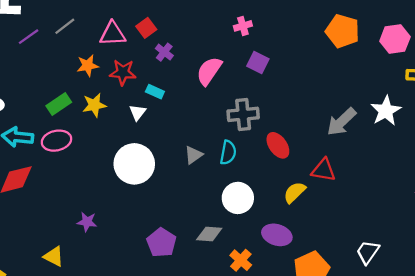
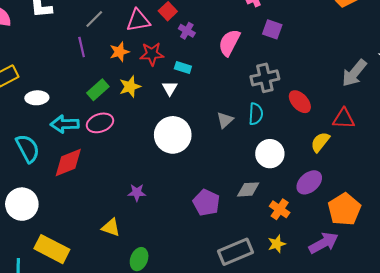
purple line: (29, 37) -> (82, 47), moved, turned -60
purple ellipse: (277, 235) -> (309, 182), turned -50

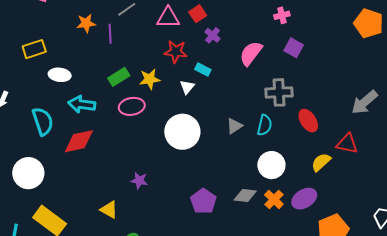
orange star: (119, 52) -> (86, 23), moved
pink ellipse: (100, 123) -> (132, 106), moved
orange cross: (280, 209) -> (274, 200), moved

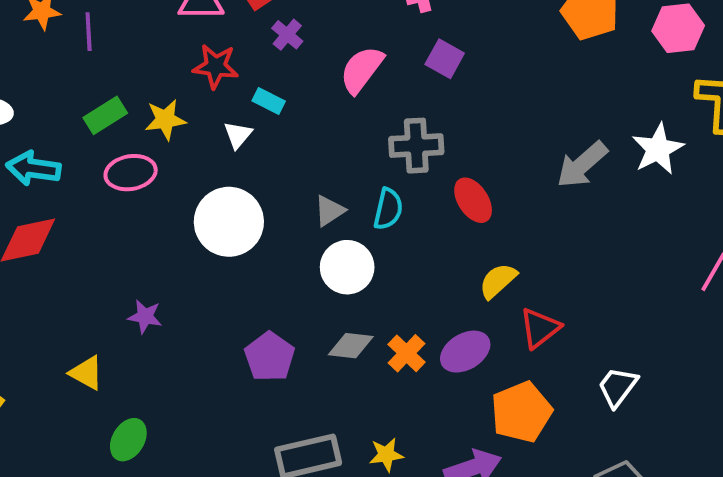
red triangle: (347, 144) -> (540, 328), moved, turned -50
white circle: (271, 165) -> (347, 267), moved

